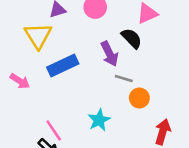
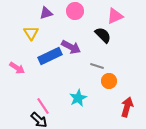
yellow triangle: (38, 36) -> (31, 33), size x0.7
purple arrow: (109, 54) -> (71, 47), moved, turned -36

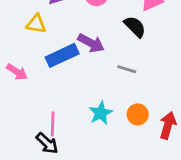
yellow triangle: (31, 33) -> (36, 24), turned -49
orange circle: (109, 81) -> (138, 114), moved
pink line: (43, 106) -> (53, 124), turned 36

